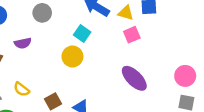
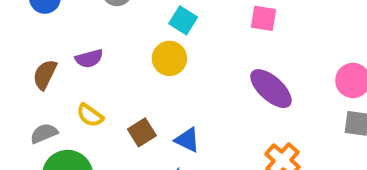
pink square: (132, 35) -> (263, 18), turned 35
purple semicircle: (23, 43) -> (89, 59), moved

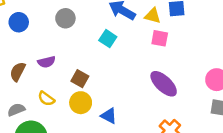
yellow circle: (169, 58) -> (81, 103), moved
brown square: (142, 132) -> (80, 79), moved, turned -30

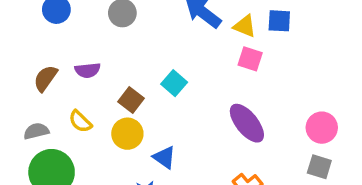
cyan square: (108, 39) -> (174, 83), moved

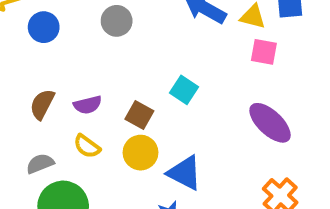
purple semicircle: (88, 70) -> (88, 105), moved
blue triangle: (164, 157) -> (185, 173), size x1.4

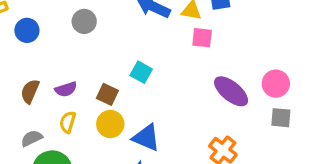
purple ellipse: (270, 123) -> (231, 91), moved
yellow semicircle: (87, 146) -> (68, 122), turned 75

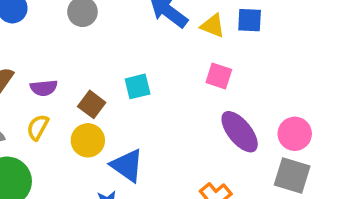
pink square: (202, 38) -> (219, 76), moved
cyan square: (141, 72) -> (138, 86), turned 35
gray square: (281, 118) -> (292, 175), size x1.4

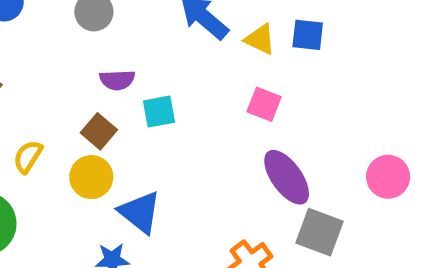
purple semicircle: (44, 88) -> (117, 80), moved
pink circle: (295, 134) -> (388, 177), moved
gray square: (292, 175) -> (320, 232), moved

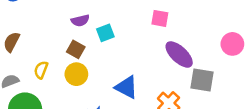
blue triangle: (140, 212) -> (126, 87), moved

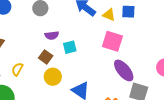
pink square: (160, 18) -> (112, 41), size x1.5
yellow circle: (76, 74) -> (53, 77), moved

